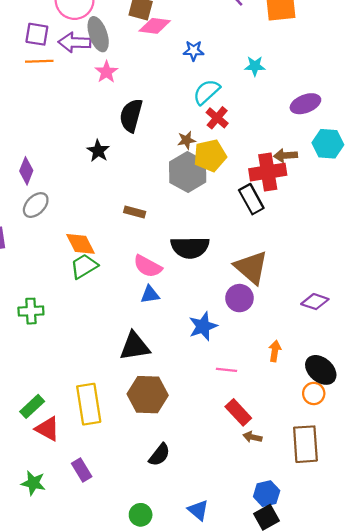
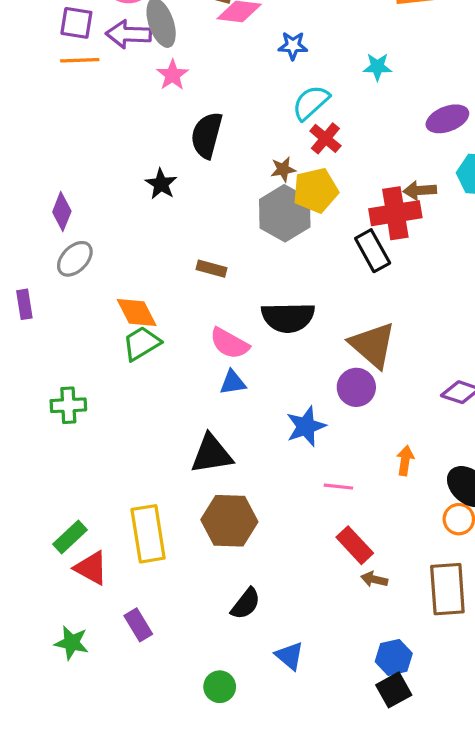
blue triangle: (198, 510) -> (290, 656), moved

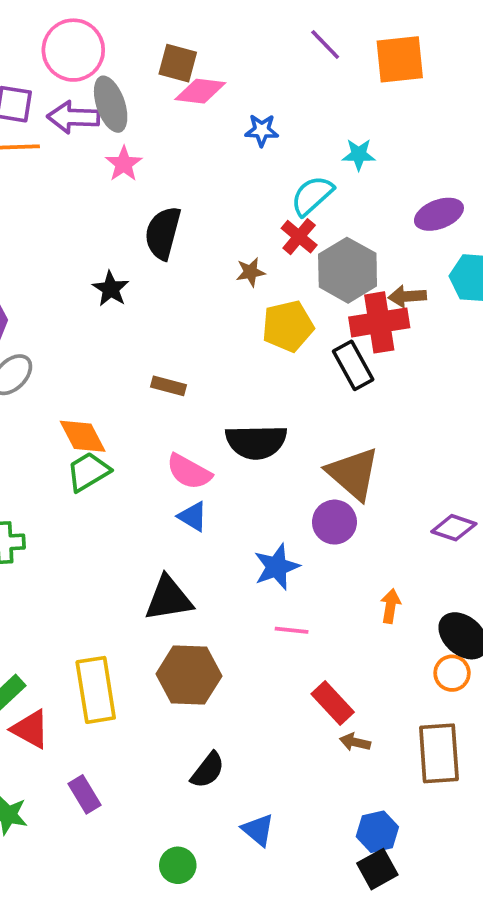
cyan semicircle: (311, 103) -> (312, 196), moved
yellow pentagon: (316, 190) -> (288, 326), moved
gray hexagon: (285, 213) -> (348, 270), moved
blue triangle: (233, 382) -> (193, 516), turned 40
pink line: (338, 487) -> (292, 630), moved

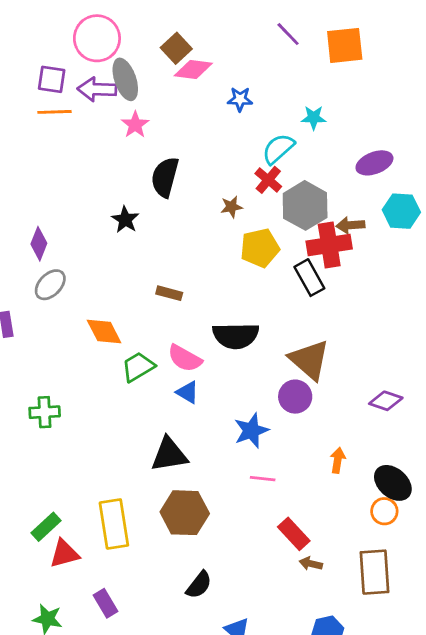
brown square: (178, 63) -> (176, 48), turned 32
green trapezoid: (88, 472) -> (138, 367), moved
red triangle: (30, 729) -> (64, 554), turned -44

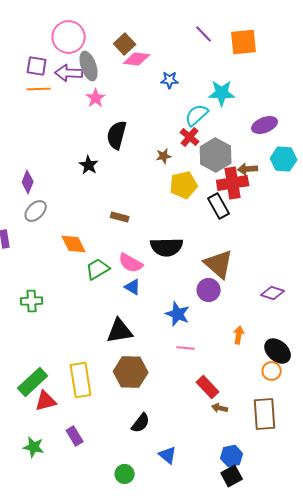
cyan star: (314, 118) -> (222, 93), size x1.5
blue star: (251, 431) -> (178, 314), turned -30
green rectangle: (46, 527) -> (33, 382), size x1.4

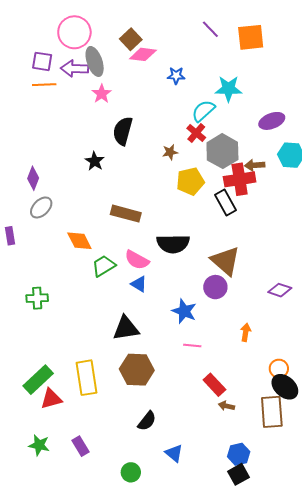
brown rectangle: (120, 217) -> (126, 214), size x1.6
black ellipse: (278, 351) -> (285, 387), moved
purple rectangle: (75, 436) -> (80, 446), moved

